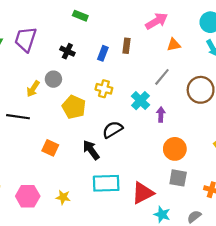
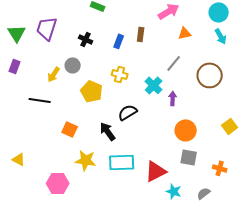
pink hexagon: (28, 196) -> (58, 183), moved
yellow star: (63, 197) -> (86, 160), moved, size x1.5

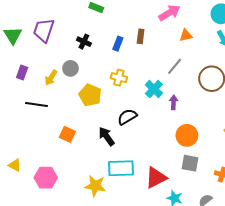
purple rectangle: (15, 66) -> (22, 73), moved
yellow star: (86, 160) -> (95, 186), moved
pink hexagon: (58, 183) -> (46, 178), moved

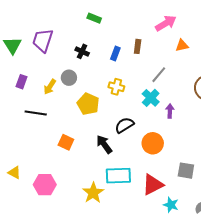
gray line: (175, 66) -> (159, 75), moved
orange circle: (187, 135) -> (153, 143), moved
yellow star: (95, 186) -> (93, 193), turned 30

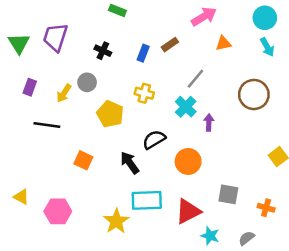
brown rectangle: (138, 46) -> (170, 45), turned 48

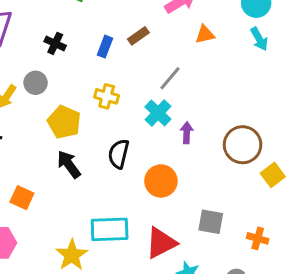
brown circle: (254, 94) -> (243, 145), moved
black semicircle: (154, 140) -> (119, 154), turned -45
orange square: (83, 160) -> (22, 198), moved
black arrow: (130, 163) -> (69, 164), moved

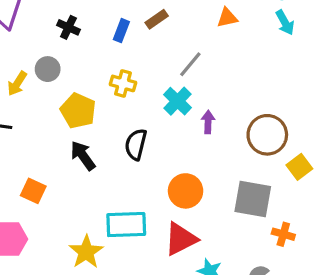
orange circle: (161, 181) -> (186, 191), moved
gray square: (211, 222) -> (253, 199), moved, size x1.4

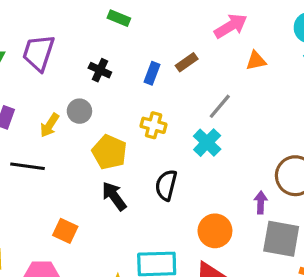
purple arrow: (208, 122) -> (261, 202), moved

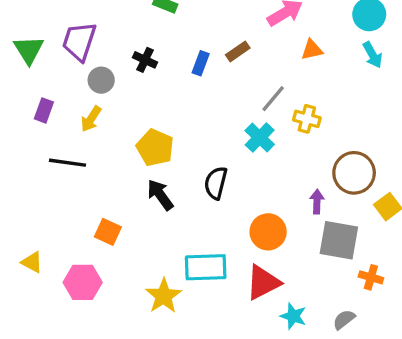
gray circle: (79, 111) -> (101, 80), moved
yellow cross: (154, 125) -> (307, 119), moved

